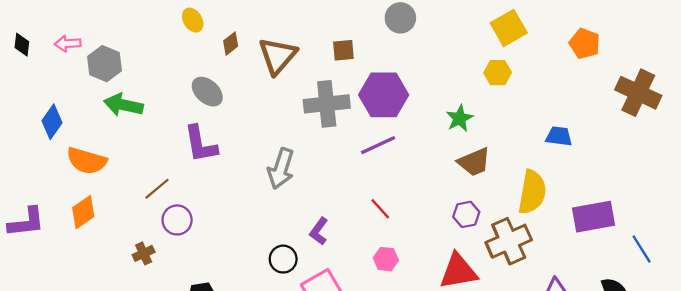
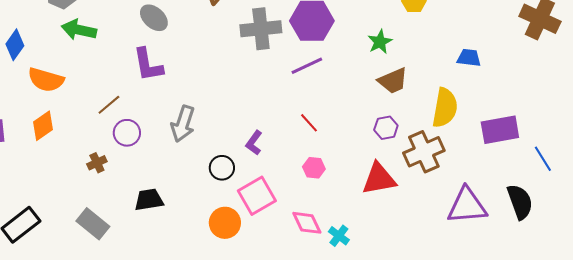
gray arrow: (281, 169) -> (183, 124), moved

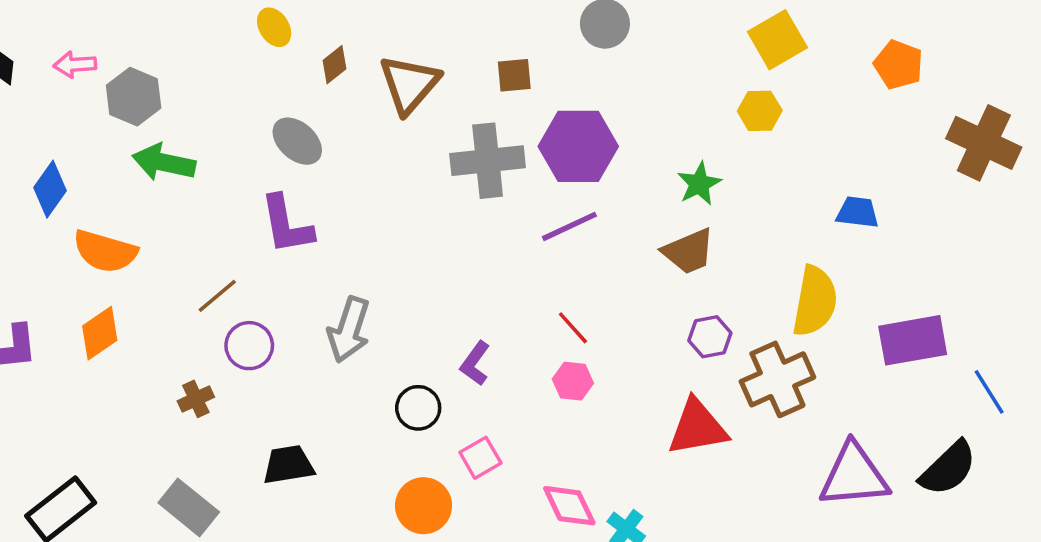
brown trapezoid: (393, 81) -> (689, 251), moved
pink hexagon: (314, 168) -> (573, 381), moved
pink square: (257, 196) -> (480, 458), size x0.6
black semicircle: (520, 202) -> (948, 468), turned 66

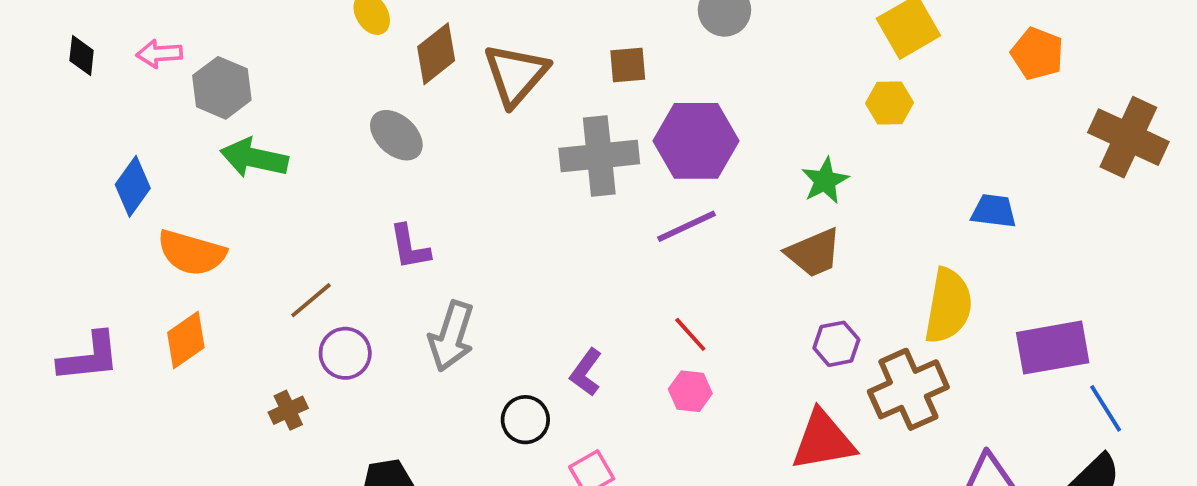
brown diamond: (335, 65) -> (436, 54), size x1.5
purple L-shape: (287, 225) -> (410, 247), moved, size x0.7
blue line: (989, 392) -> (1106, 408), moved

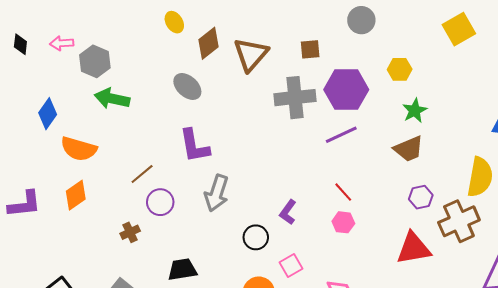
yellow hexagon: (889, 103) -> (400, 69), moved
purple L-shape: (410, 247) -> (194, 146), size x1.4

